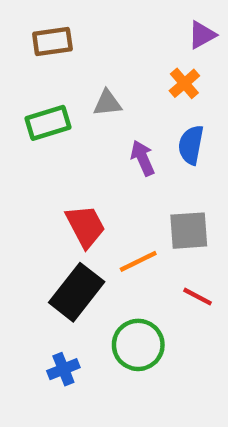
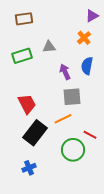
red trapezoid: (85, 226) -> (27, 104), moved
gray square: (189, 231) -> (72, 97), moved
green circle: (138, 345) -> (73, 150), moved

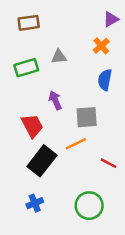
purple arrow: (65, 72) -> (55, 100), moved
green circle: (73, 150) -> (89, 206), moved

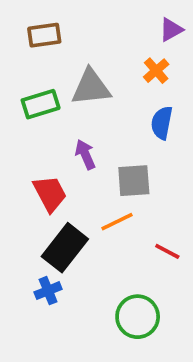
gray triangle: (59, 57) -> (91, 87), size x1.6
blue cross: (35, 203) -> (48, 291), moved

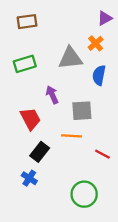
gray triangle: (91, 87) -> (70, 58), moved
orange line: (117, 222) -> (72, 136), turned 30
black rectangle: (65, 248) -> (40, 152), size x0.7
blue cross: (48, 291) -> (29, 178), turned -35

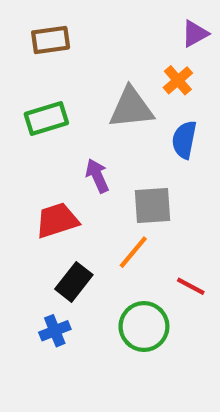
red trapezoid: (30, 119) -> (57, 220), turned -80
orange line: (72, 136) -> (133, 252), turned -54
blue cross: (29, 178) -> (55, 331), turned 35
green circle: (84, 194) -> (144, 326), moved

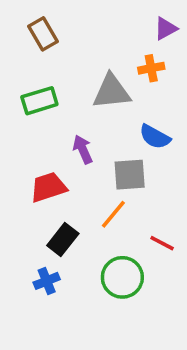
brown rectangle: (51, 40) -> (43, 34), turned 68
orange cross: (178, 80) -> (151, 68), turned 30
blue semicircle: (184, 140) -> (155, 137), moved, turned -72

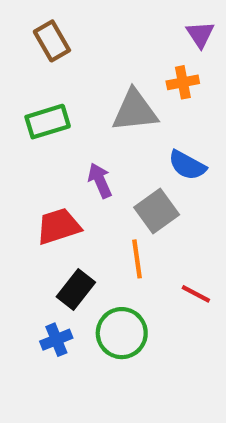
purple triangle: (166, 29) -> (200, 34), turned -35
gray square: (130, 175) -> (157, 211), turned -32
orange line: (113, 214) -> (137, 259), turned -48
green circle: (122, 277) -> (122, 333), moved

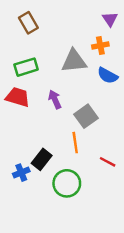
blue semicircle: (187, 165) -> (108, 75), moved
red trapezoid: (58, 226) -> (18, 97), moved, turned 35
blue cross: (56, 340) -> (21, 173), moved

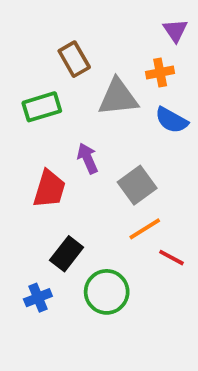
brown rectangle: (28, 23) -> (74, 59), moved
red trapezoid: (18, 97) -> (49, 189), moved, turned 90
orange line: (75, 143) -> (145, 229), moved, turned 66
blue cross: (21, 173) -> (38, 298), moved

